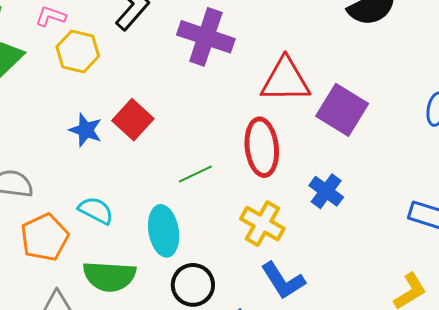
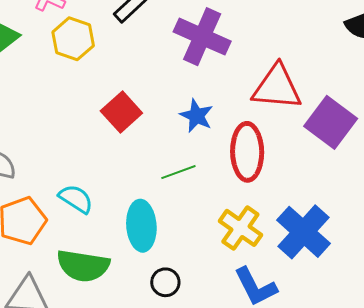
blue star: (86, 130) -> (196, 116), moved
blue cross: (326, 191) -> (304, 232), moved, size x1.6
black circle: (193, 285) -> (165, 282), size x0.7

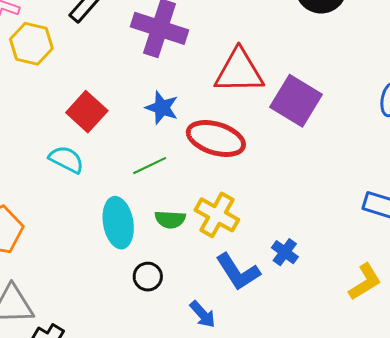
red ellipse: (247, 152) -> (216, 139), turned -66
cyan semicircle: (76, 199) -> (66, 159), moved
blue cross: (304, 232) -> (285, 252), moved, size x0.5
green semicircle: (83, 266) -> (170, 219), moved, size x0.6

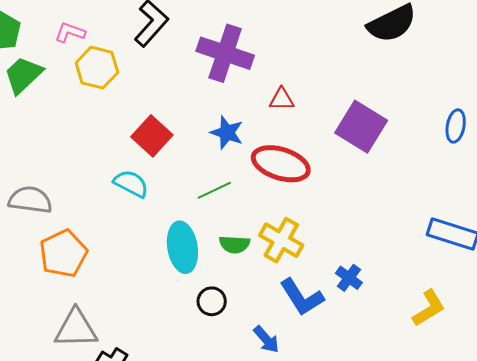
red triangle: (239, 71) -> (282, 99), moved, size x0.5

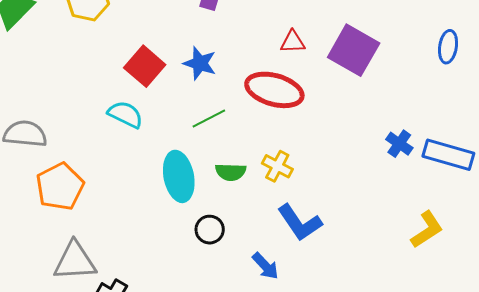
red triangle: (282, 99) -> (293, 42), moved
blue star: (227, 133) -> (200, 63), moved
yellow cross: (281, 240) -> (277, 166), size x0.7
blue cross: (349, 278) -> (399, 144), moved

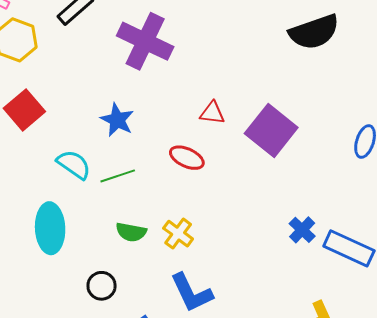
red square: (145, 66) -> (24, 110), moved
red ellipse: (274, 90) -> (187, 158), size x0.6
cyan semicircle: (125, 114) -> (74, 164), moved
cyan ellipse: (179, 176) -> (50, 228), moved

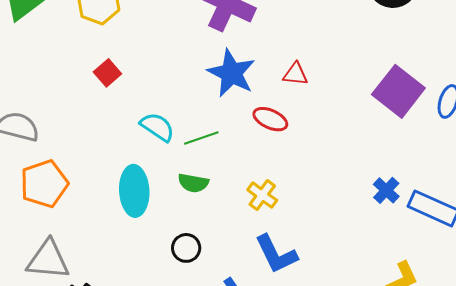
red square: (24, 110) -> (107, 73), size x0.7
blue star: (117, 120) -> (231, 73), moved, size x1.4
purple square: (271, 131) -> (398, 91), moved
green semicircle: (131, 232) -> (193, 183), moved

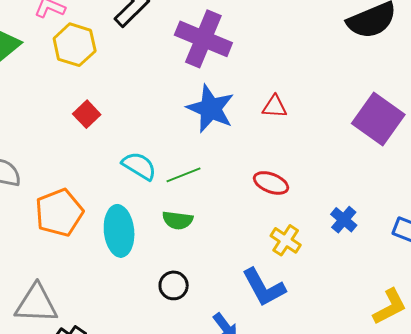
red ellipse: (270, 119) -> (271, 183), moved
orange pentagon: (44, 184) -> (59, 213), moved
blue cross: (386, 190) -> (344, 220), moved
yellow cross: (262, 195) -> (286, 240), moved

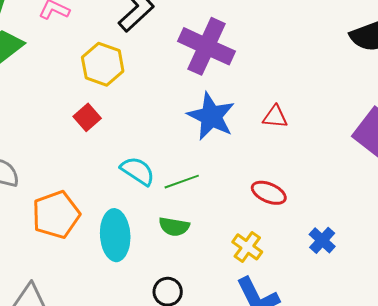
yellow hexagon: (75, 45) -> (103, 64), moved
blue cross: (344, 220) -> (322, 240), moved
yellow cross: (286, 240) -> (247, 247), moved

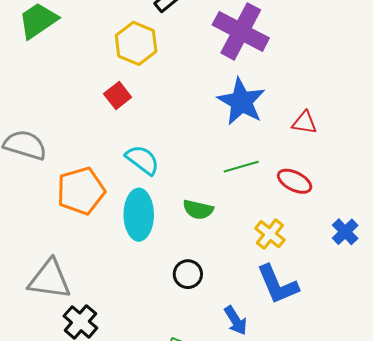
red triangle: (275, 117) -> (304, 123), moved
cyan semicircle: (138, 171) -> (142, 160), moved
green line: (182, 182) -> (241, 167), moved

